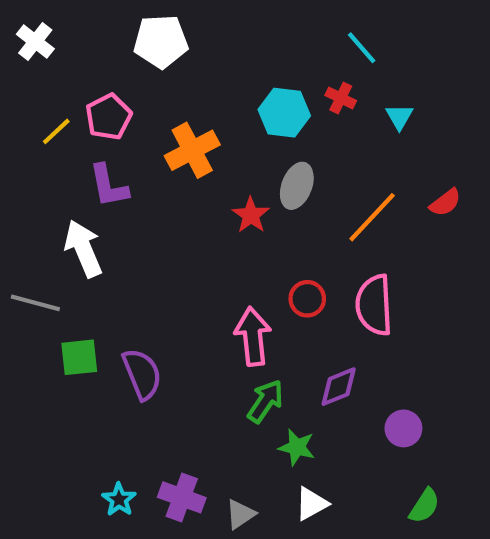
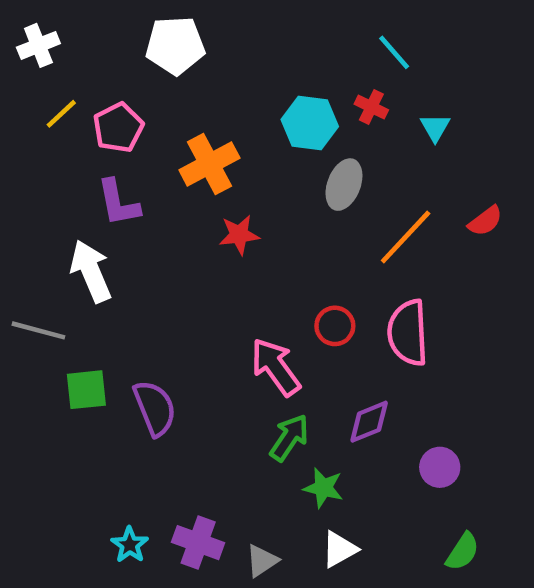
white cross: (35, 41) -> (38, 45), turned 30
yellow line: (56, 131) -> (61, 114), moved
gray ellipse: (297, 186) -> (344, 185), moved
red star: (251, 215) -> (239, 235), moved, turned 30
pink arrow: (253, 336) -> (276, 367), turned -30

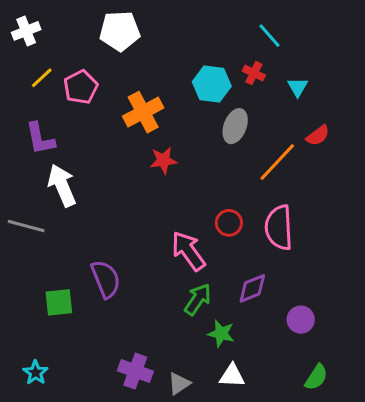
purple L-shape: (118, 203) -> (40, 139), moved
red semicircle: (485, 221) -> (318, 135), moved
green square: (86, 390) -> (59, 302), moved
cyan star: (130, 545) -> (35, 373), moved
white triangle: (339, 549) -> (232, 376), turned 32

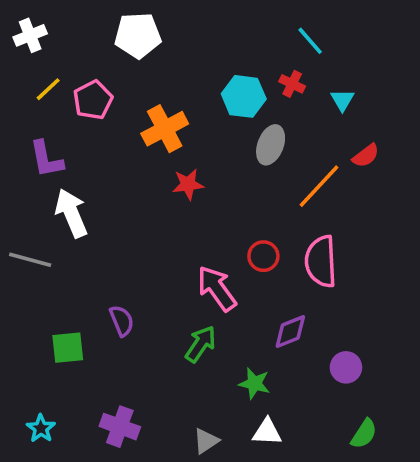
purple semicircle: (106, 279) -> (122, 321), size x0.7
green arrow: (198, 299) -> (201, 344), moved
purple cross: (135, 371) -> (120, 427), moved

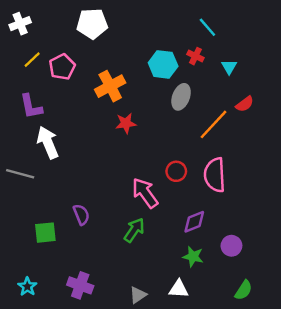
green star: (254, 384) -> (193, 257), moved

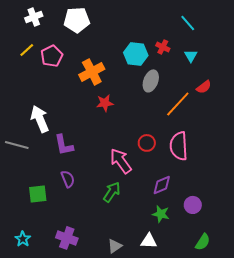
white cross: (20, 24) -> (34, 17), moved
cyan line: (207, 27) -> (188, 23), moved
purple L-shape: (31, 106) -> (64, 145), moved

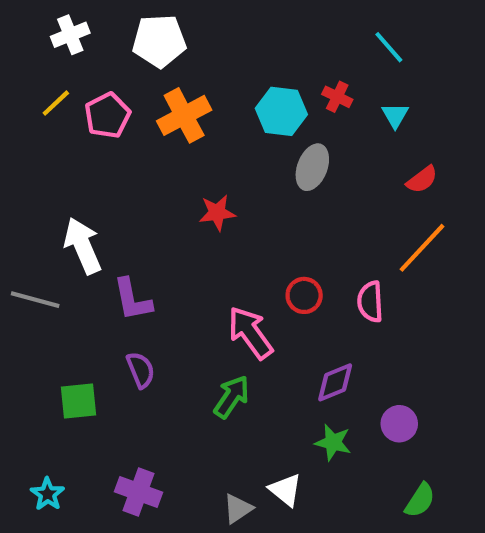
orange cross: (92, 72) -> (184, 115), moved
orange line: (178, 104) -> (422, 248), moved
pink semicircle: (179, 146) -> (370, 302), size x0.7
white triangle: (149, 241) -> (285, 490), moved, turned 36

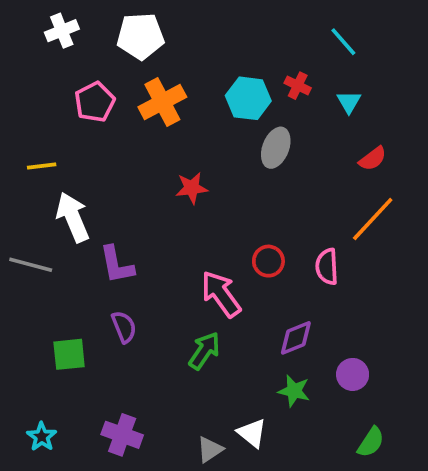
yellow line: (56, 103) -> (42, 166), moved, turned 36

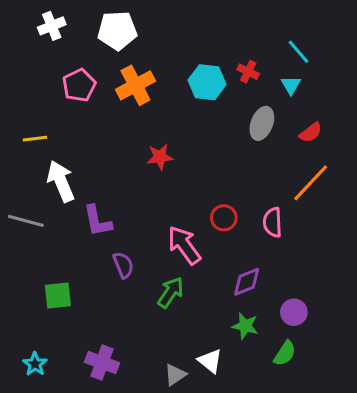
cyan line: (343, 42) -> (298, 52), moved
gray ellipse: (276, 148) -> (262, 123), moved
purple semicircle: (124, 327) -> (123, 265), moved
green semicircle: (371, 442) -> (285, 353), moved

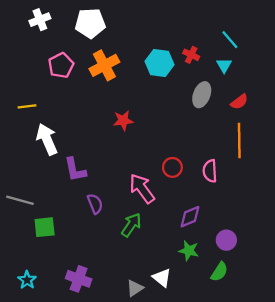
orange line: (311, 183) -> (239, 140), turned -44
gray line: (26, 221) -> (20, 200), moved

